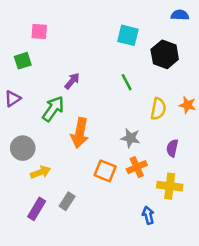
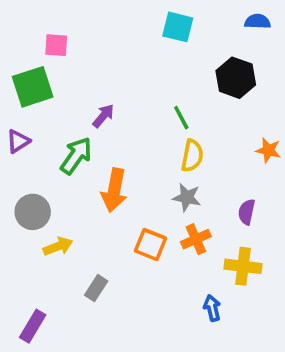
cyan square: (128, 35) -> (178, 27), moved
green square: (23, 61) -> (33, 87), size x1.6
yellow semicircle: (158, 109) -> (192, 156), moved
purple rectangle: (37, 209) -> (33, 326), moved

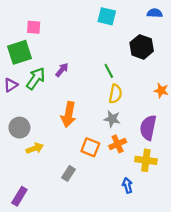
green arrow: (76, 156) -> (36, 79), moved
purple semicircle: (247, 212) -> (148, 128), size x1.6
gray rectangle: (96, 288) -> (69, 173), moved

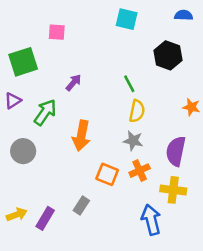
pink square: (34, 27) -> (57, 32), moved
green arrow: (36, 79) -> (45, 112), moved
yellow arrow: (35, 148) -> (17, 215), moved
blue arrow: (127, 185) -> (151, 220), size x1.6
purple rectangle: (19, 196) -> (45, 218), moved

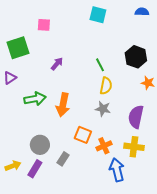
black hexagon: (168, 55) -> (136, 57), moved
green arrow: (45, 112) -> (35, 99), moved, turned 45
gray circle: (23, 151) -> (40, 145), moved
orange cross: (140, 171) -> (104, 146), moved

